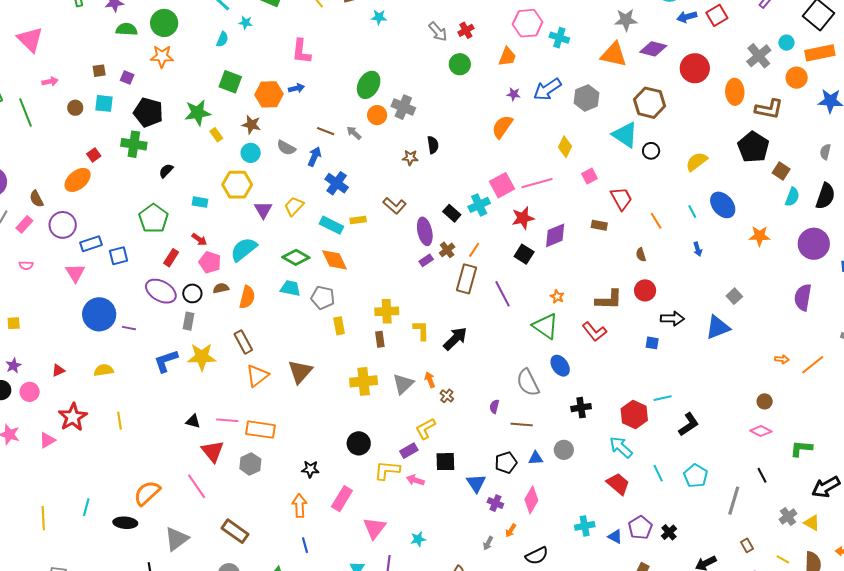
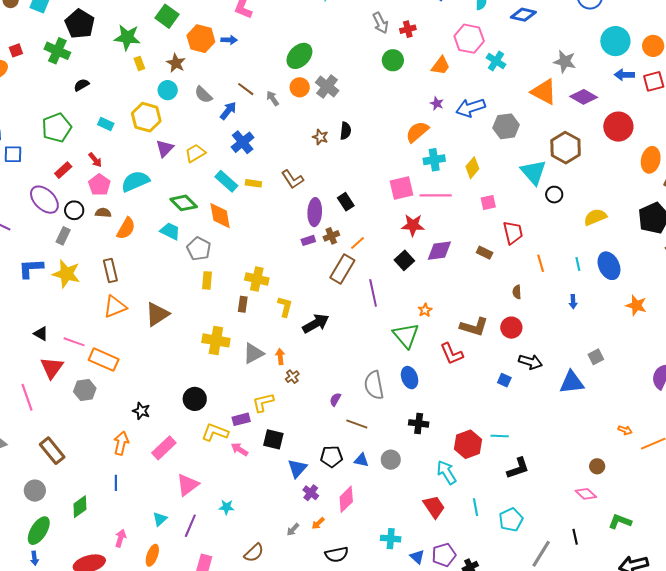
cyan cross: (479, 205) -> (434, 160), moved

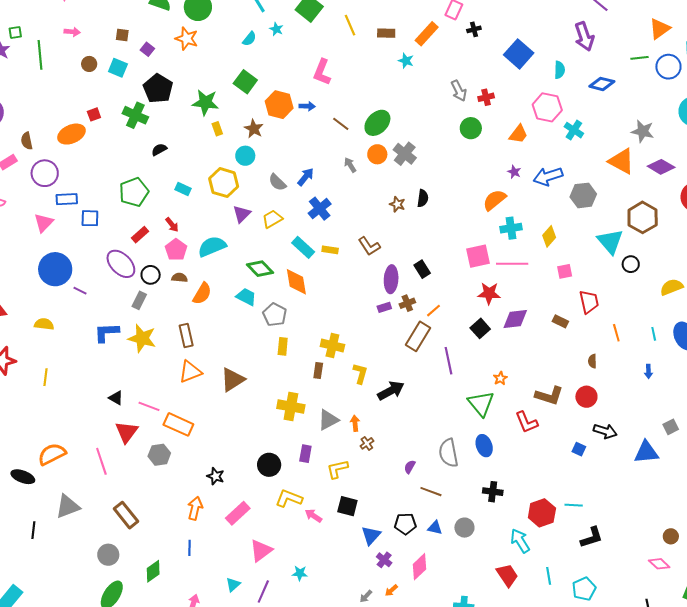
brown line: (246, 89) -> (341, 124), moved
gray semicircle: (203, 95) -> (277, 182), moved
purple rectangle: (241, 419) -> (305, 454), moved, turned -66

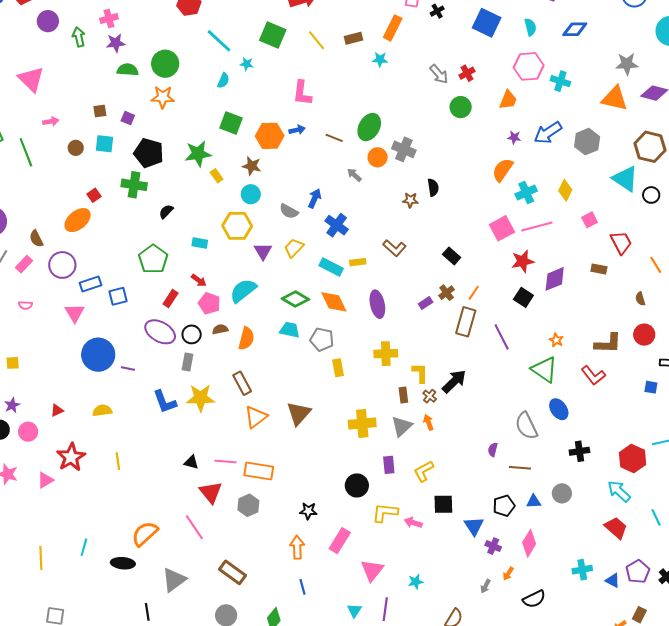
purple ellipse: (391, 279) -> (377, 304), moved
blue L-shape: (107, 332) -> (165, 402), turned -92
brown rectangle: (318, 371) -> (403, 395), moved
brown cross: (367, 443) -> (430, 396), moved

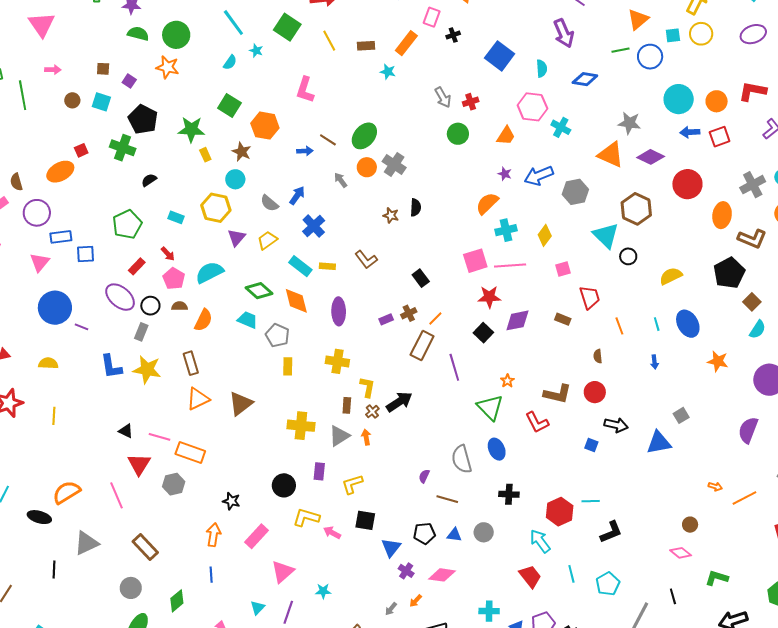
blue arrow: (297, 130) -> (305, 151), moved
pink diamond: (529, 543) -> (442, 575), turned 56

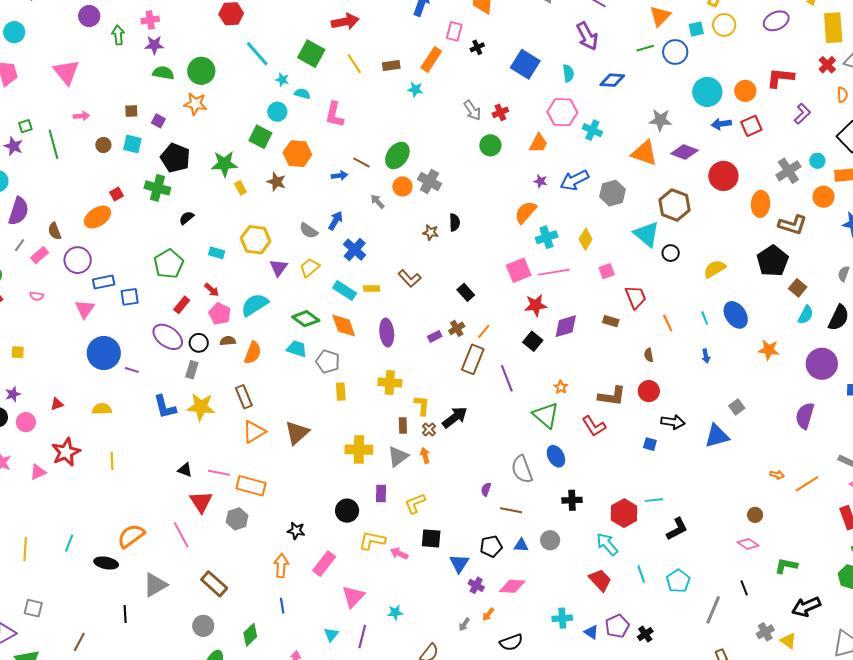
cyan semicircle: (230, 62) -> (302, 94), moved, turned -105
cyan circle: (235, 179) -> (277, 112), moved

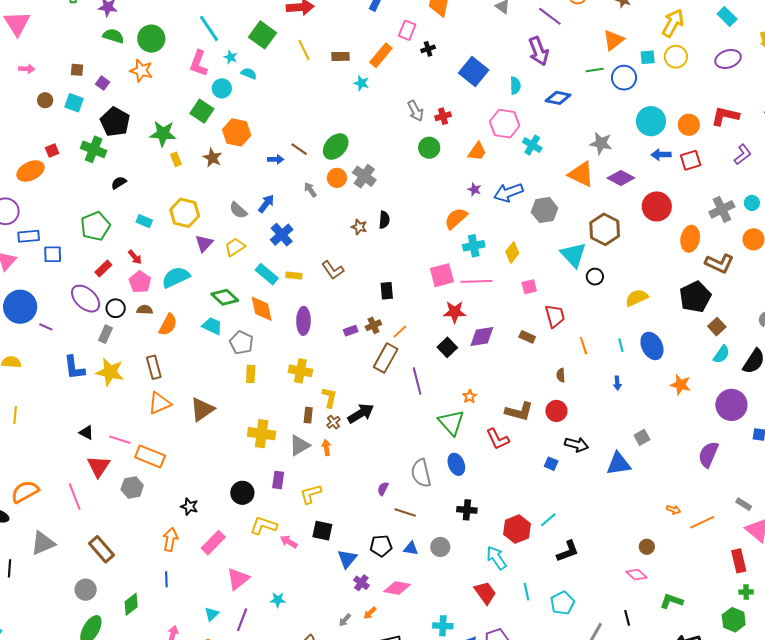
pink L-shape: (334, 115) -> (199, 63), moved
black rectangle: (466, 292) -> (387, 291), turned 30
cyan line: (654, 500) -> (548, 520), turned -42

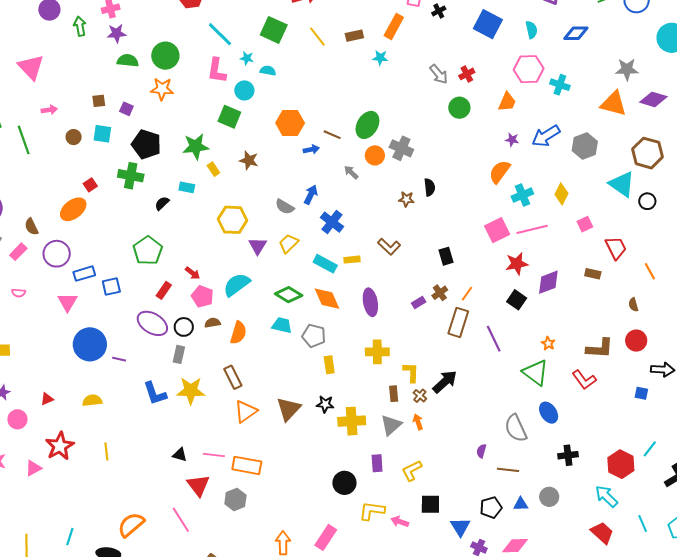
orange hexagon: (237, 132) -> (290, 123), moved
cyan rectangle: (144, 221) -> (187, 187), moved
black star: (189, 507) -> (325, 404), moved

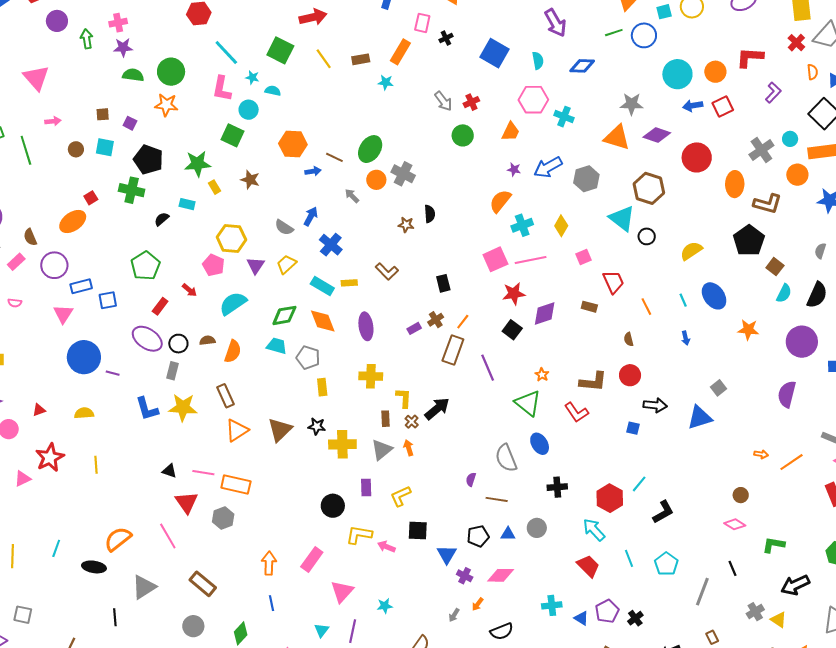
green diamond: (289, 295) -> (284, 315), turned -44
pink pentagon: (202, 296) -> (213, 265), moved

